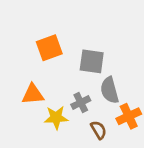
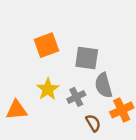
orange triangle: (33, 94) -> (17, 110), moved
yellow star: (56, 118) -> (48, 89), moved, turned -30

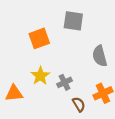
gray square: (87, 58) -> (73, 21), moved
gray semicircle: (104, 85) -> (100, 56), moved

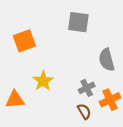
orange square: (39, 38) -> (24, 41), moved
gray cross: (65, 82) -> (87, 88), moved

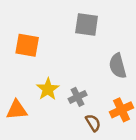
orange square: (24, 41) -> (27, 45), turned 30
gray cross: (87, 88) -> (78, 97), moved

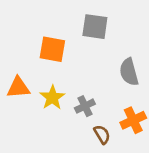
orange square: (27, 45) -> (52, 49), moved
orange triangle: (17, 110) -> (18, 88), moved

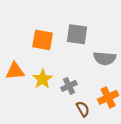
gray square: (95, 27) -> (77, 34), moved
gray semicircle: (129, 72) -> (105, 58), turned -70

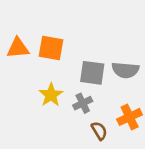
gray square: (77, 34) -> (92, 73), moved
orange triangle: (15, 71) -> (18, 48), moved

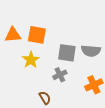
yellow star: (51, 95) -> (31, 60), moved
brown semicircle: (99, 131) -> (45, 98), moved

